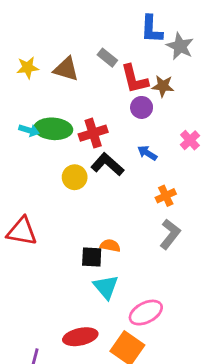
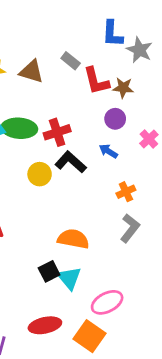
purple circle: (142, 107) -> (115, 119), moved
orange semicircle: (110, 246) -> (73, 239), size x1.6
black square: (92, 257) -> (49, 271), moved, turned -30

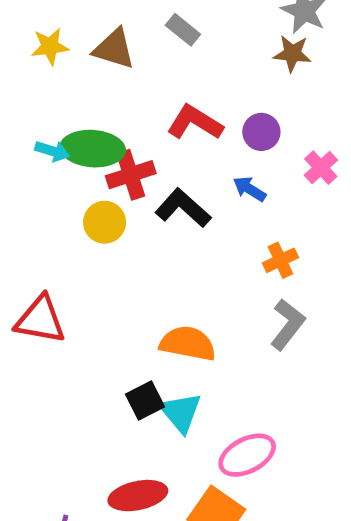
red L-shape: (96, 81) -> (195, 122), moved, turned 136
brown star: (123, 88) -> (292, 54), moved
red cross: (57, 132) -> (131, 175), moved
yellow circle: (40, 174) -> (105, 222), moved

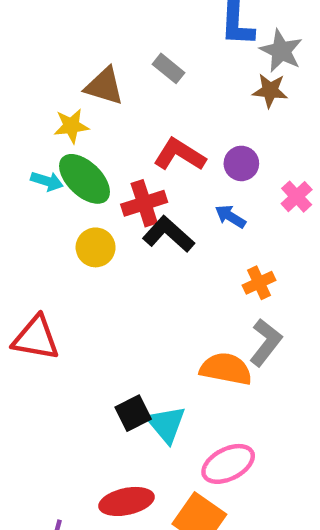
yellow star: (50, 46) -> (71, 126), moved
green ellipse: (93, 149) -> (85, 179), turned 40
red cross: (131, 175) -> (144, 203), moved
orange semicircle: (188, 343) -> (226, 369), moved

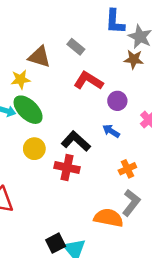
red L-shape: (180, 155) -> (88, 81), moved
red cross: (144, 203) -> (67, 168), moved, turned 30

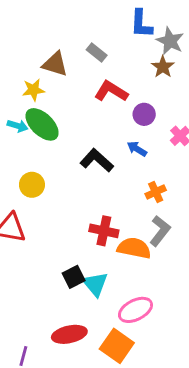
brown star: (134, 59) -> (163, 67), turned 30
yellow circle: (34, 149) -> (32, 185), moved
red cross: (67, 168) -> (104, 231), moved

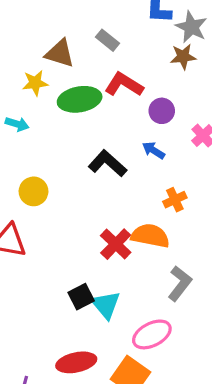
brown star: (163, 67) -> (183, 57), turned 30
green ellipse: (42, 124) -> (80, 99), moved, turned -54
red cross: (104, 231) -> (116, 244), turned 32
gray L-shape: (160, 231) -> (180, 283), moved
orange semicircle: (134, 248) -> (150, 236), moved

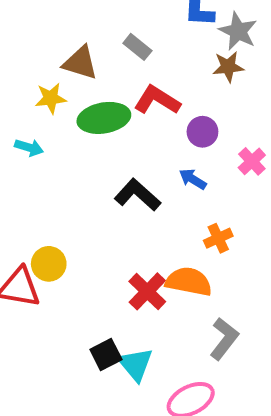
yellow circle: (33, 191) -> (49, 264), moved

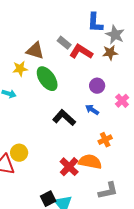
red L-shape: (157, 100) -> (81, 52), moved
green ellipse: (104, 118) -> (47, 79), turned 65
gray L-shape: (224, 339) -> (108, 191), turned 40

